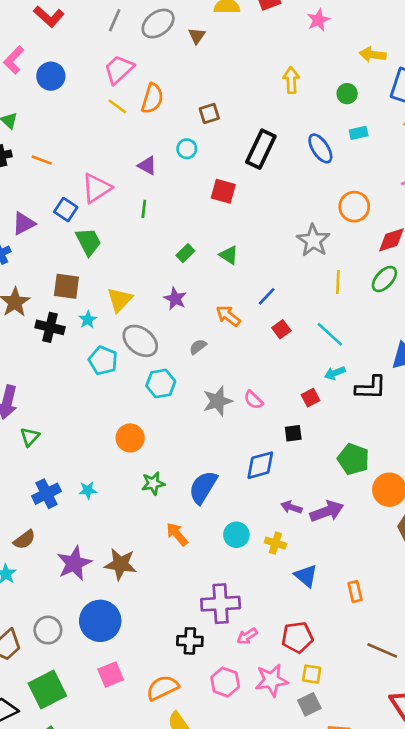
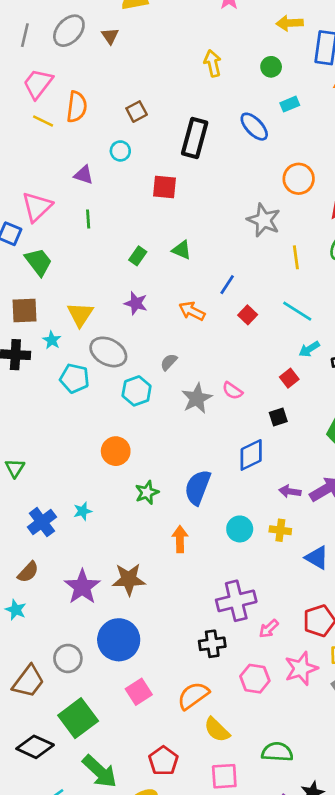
gray semicircle: (198, 347) -> (169, 362), moved
orange arrow: (177, 534) -> (180, 539), turned 50

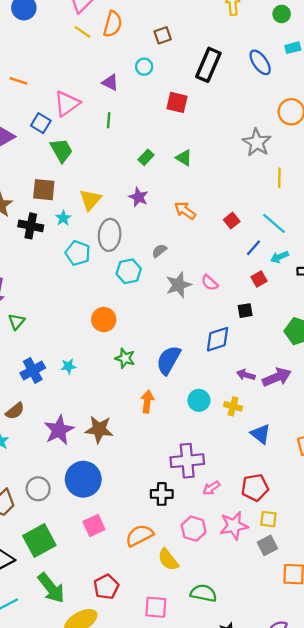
blue line: (227, 285) -> (253, 248), moved
gray ellipse: (108, 352) -> (110, 235), turned 60
green star: (147, 492) -> (125, 358), turned 30
yellow semicircle: (217, 730) -> (168, 560), moved

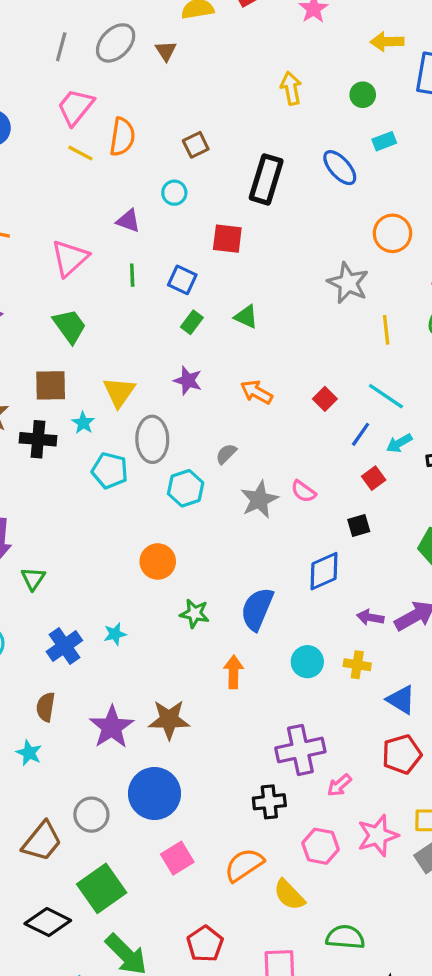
blue square: (41, 123) -> (182, 280), moved
brown semicircle: (15, 411) -> (46, 707), turned 144
red pentagon: (255, 488) -> (402, 754), moved

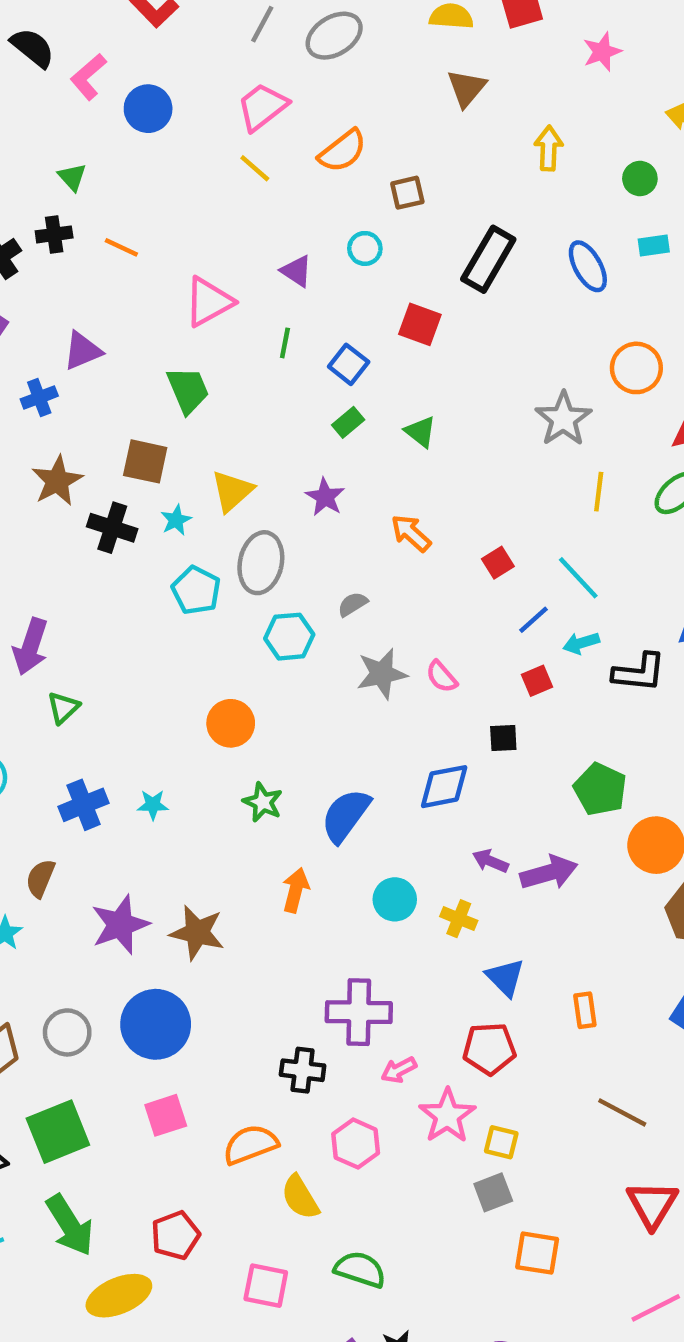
brown triangle: (166, 51) -> (467, 88), moved, size x1.4
orange semicircle: (122, 137) -> (342, 151), moved, turned 30
pink star: (378, 835) -> (447, 1116), moved, turned -30

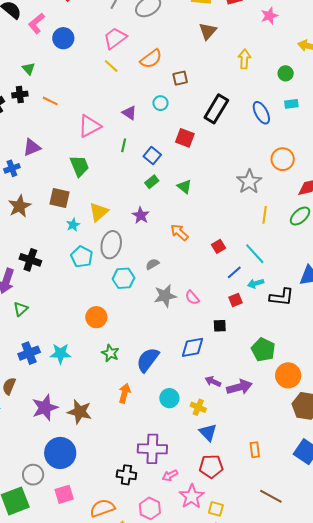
black cross: (112, 528) -> (30, 260), moved
cyan star: (153, 805) -> (60, 354), size x1.5
blue triangle: (505, 977) -> (208, 432), moved
gray circle: (67, 1032) -> (33, 475), moved

